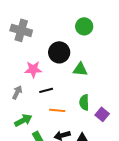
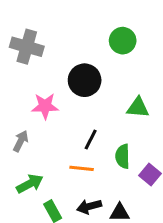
green triangle: (80, 69) -> (138, 108), moved
black line: (46, 90) -> (91, 140), moved, turned -48

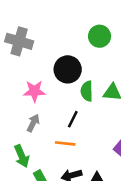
gray arrow: (21, 141) -> (33, 123), moved
green semicircle: (123, 156) -> (87, 91), moved
green arrow: (30, 184) -> (22, 156), turned 95

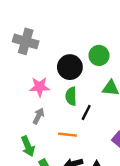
green circle: (100, 36) -> (99, 55), moved
green semicircle: (87, 91) -> (71, 96), moved
black line: (73, 119) -> (86, 113), moved

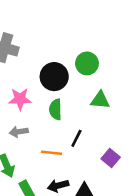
black line: (86, 113) -> (76, 138), moved
gray arrow: (38, 116) -> (19, 132), turned -126

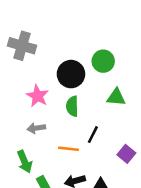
pink star: (20, 99) -> (38, 96), turned 30

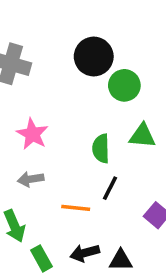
black circle: (71, 74) -> (94, 57), moved
green semicircle: (72, 106) -> (101, 148), moved

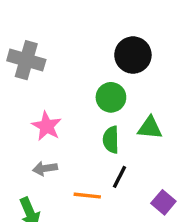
black circle: (94, 57) -> (133, 55), moved
green circle: (124, 85) -> (111, 97), moved

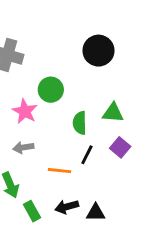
green circle: (111, 97) -> (51, 90), moved
purple square: (163, 202) -> (120, 147), moved

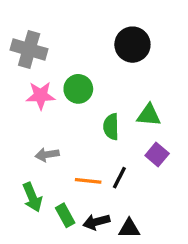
pink star: (25, 111) -> (41, 95), moved, turned -30
black line: (87, 155) -> (119, 178), moved
green rectangle: (32, 211) -> (65, 215), moved

